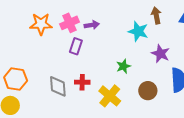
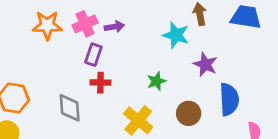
red cross: (82, 82) -> (100, 83), moved

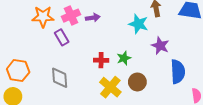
purple rectangle: (93, 55) -> (62, 37), moved, turned -49
red cross: (100, 83) -> (101, 60), moved
brown circle: (189, 113) -> (137, 82), moved

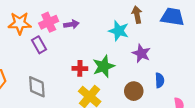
green star: (124, 58) -> (104, 66), size x1.5
blue semicircle: (178, 72) -> (160, 80), size x0.6
brown circle: (137, 82) -> (134, 91), moved

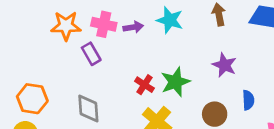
pink cross: (49, 22) -> (104, 24), turned 36
cyan star: (119, 31) -> (170, 20), moved
red cross: (80, 68) -> (144, 85), turned 32

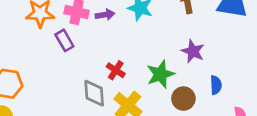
green star: (175, 82) -> (160, 74), moved
gray diamond: (88, 109) -> (94, 93), moved

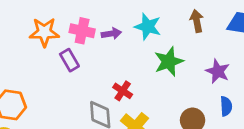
purple star: (193, 51) -> (218, 71), moved
green star: (160, 74) -> (169, 62), moved

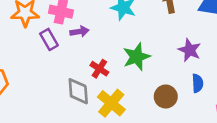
purple arrow: (111, 34) -> (79, 32), moved
green star: (169, 62) -> (137, 57), moved

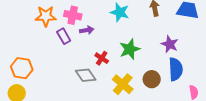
blue semicircle: (198, 83) -> (176, 69), size x1.6
gray diamond: (78, 91) -> (86, 75), turned -30
yellow cross: (111, 103) -> (123, 84), moved

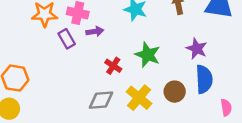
green star: (130, 49) -> (148, 55), turned -30
gray diamond: (86, 75) -> (101, 100), moved, turned -60

